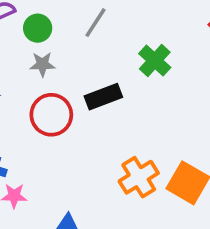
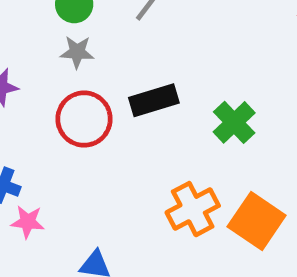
green cross: (155, 61) -> (234, 122), moved

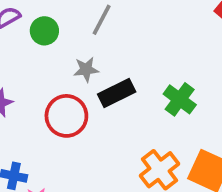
gray star: (77, 52) -> (86, 69), moved

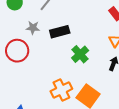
black rectangle: (117, 93) -> (60, 32), moved

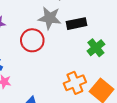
gray star: (33, 28) -> (50, 18), size x1.6

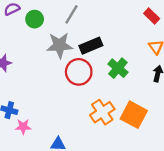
red circle: (32, 40) -> (79, 72), moved

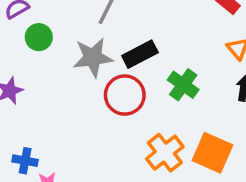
green circle: (35, 19) -> (39, 37), moved

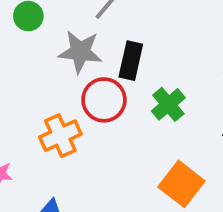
black rectangle: (140, 54) -> (131, 61), turned -64
orange cross: (165, 153) -> (60, 136), moved

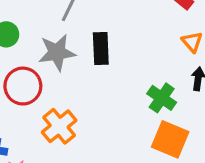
red circle: (104, 100) -> (23, 86), moved
green cross: (168, 104) -> (162, 98), moved

